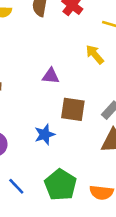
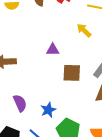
blue star: (45, 134) -> (48, 110), moved

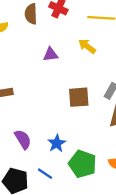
purple triangle: (53, 50) -> (51, 54), moved

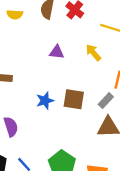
blue star: (57, 143) -> (45, 101), moved

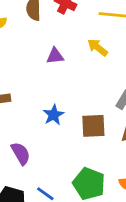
brown square: (74, 99) -> (93, 126), moved

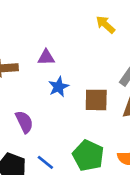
purple triangle: (55, 56) -> (46, 57), moved

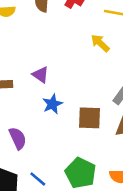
purple triangle: (46, 57) -> (41, 75), turned 36

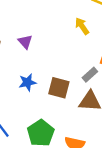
blue star: (52, 104) -> (28, 82), moved

